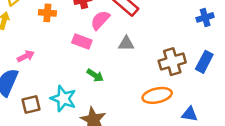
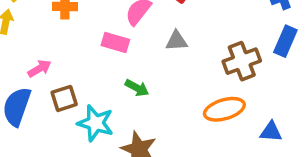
blue rectangle: (204, 62) -> (285, 41), moved
brown square: (31, 104) -> (64, 98), moved

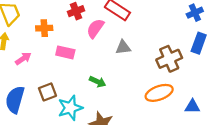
pink rectangle: (115, 43) -> (65, 52), moved
pink arrow: (39, 69) -> (23, 58), moved
cyan star: (95, 123) -> (70, 108), turned -30

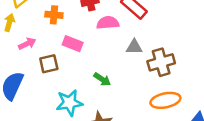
pink semicircle: (95, 28) -> (108, 23), turned 42
brown cross: (169, 59) -> (161, 62), moved
brown square: (47, 92) -> (49, 64), moved

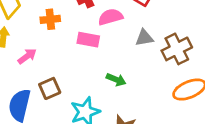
pink rectangle: (73, 44) -> (88, 40), moved
brown square: (49, 64) -> (50, 88), moved

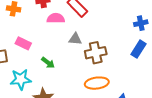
pink rectangle: (88, 40) -> (23, 43), moved

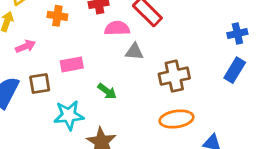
gray triangle: (75, 39) -> (134, 52), moved
pink rectangle: (23, 43) -> (72, 64), turned -35

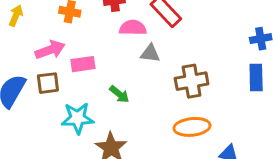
pink arrow: (25, 46) -> (50, 50), moved, size x1.4
blue rectangle: (235, 70) -> (256, 78), turned -35

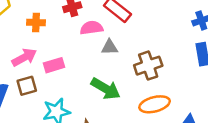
green arrow: (119, 94) -> (106, 89), moved, size x1.6

